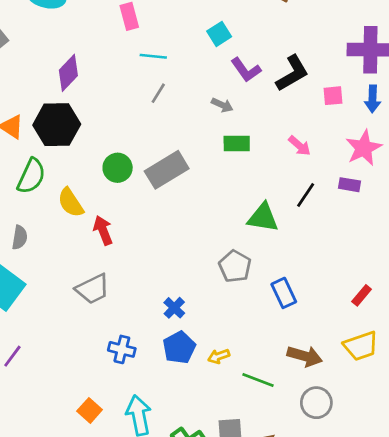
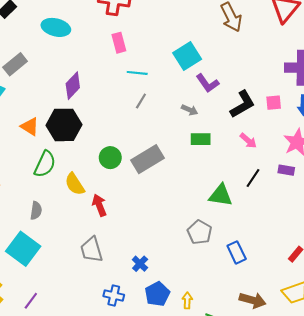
cyan square: (219, 34) -> (187, 56), size x1.5
black L-shape: (292, 73) -> (243, 104), moved
gray trapezoid: (93, 289) -> (92, 250), turned 100
blue cross: (174, 308) -> (140, 264), moved
yellow arrow: (219, 356) -> (187, 301), turned 112

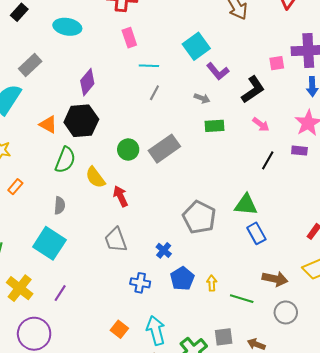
pink square: (274, 103) -> (277, 63), moved
green triangle: (221, 195) -> (246, 205), moved
gray pentagon: (199, 232) -> (199, 217), moved, size x1.4

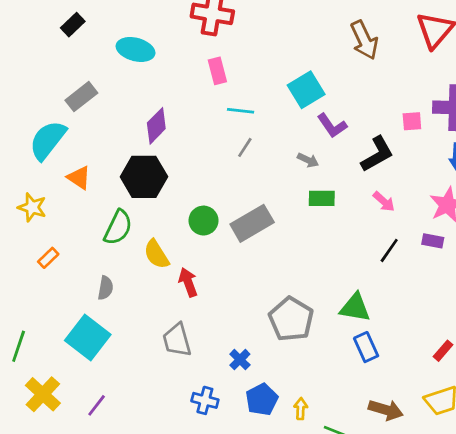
orange triangle: (48, 124) -> (79, 178), moved

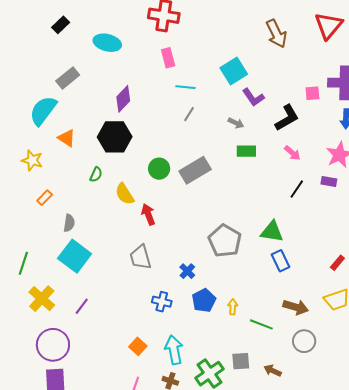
green semicircle: (118, 227) -> (96, 175), size x0.6
gray semicircle: (105, 288) -> (69, 223), moved

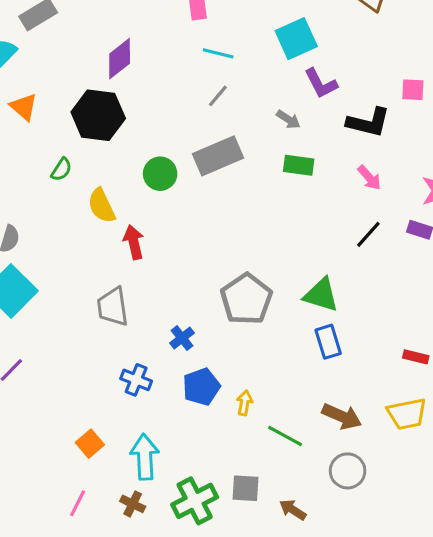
black L-shape: (287, 118) -> (368, 122), turned 36
gray rectangle: (195, 170) -> (218, 156), moved
red rectangle: (337, 263) -> (416, 357), turned 56

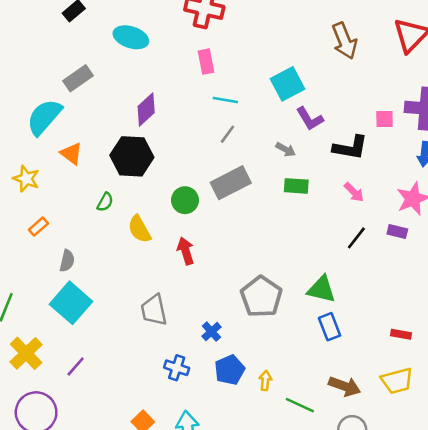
red arrow: (134, 242) -> (186, 251), moved

